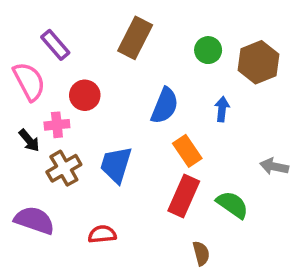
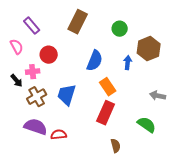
brown hexagon: (258, 62) -> (149, 49), moved
pink semicircle: (29, 81) -> (17, 47), size x0.7
green semicircle: (232, 205) -> (147, 125), moved
purple semicircle: (34, 220) -> (36, 127), moved

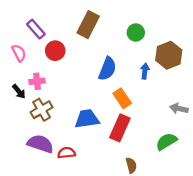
red circle: (49, 55) -> (55, 51), moved
blue trapezoid: (67, 95) -> (87, 119), moved, turned 65
green semicircle: (147, 125) -> (166, 141), turned -66

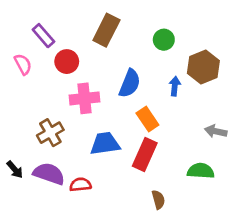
pink cross: (37, 81) -> (85, 98), moved, size x1.5
black arrow: (19, 92) -> (15, 170), moved
green semicircle: (166, 141) -> (201, 171), turned 35

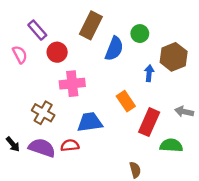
blue semicircle: (130, 83) -> (114, 49), moved
brown cross: (50, 133) -> (43, 113), turned -30
red rectangle: (145, 155) -> (149, 122), moved
red semicircle: (80, 185) -> (70, 145), moved

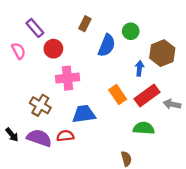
brown rectangle: (91, 25) -> (85, 24), size x0.6
red rectangle: (149, 122) -> (147, 96), moved, turned 30
green semicircle: (171, 145) -> (144, 128), moved

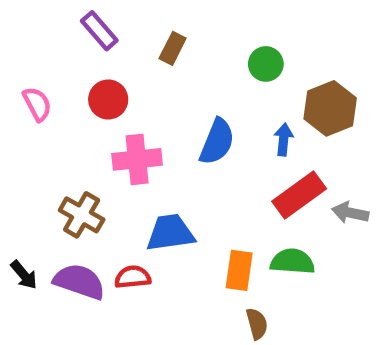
purple rectangle: (35, 28) -> (99, 31), moved
blue semicircle: (107, 45) -> (217, 142), moved
orange rectangle: (118, 94) -> (239, 270), moved, turned 42

